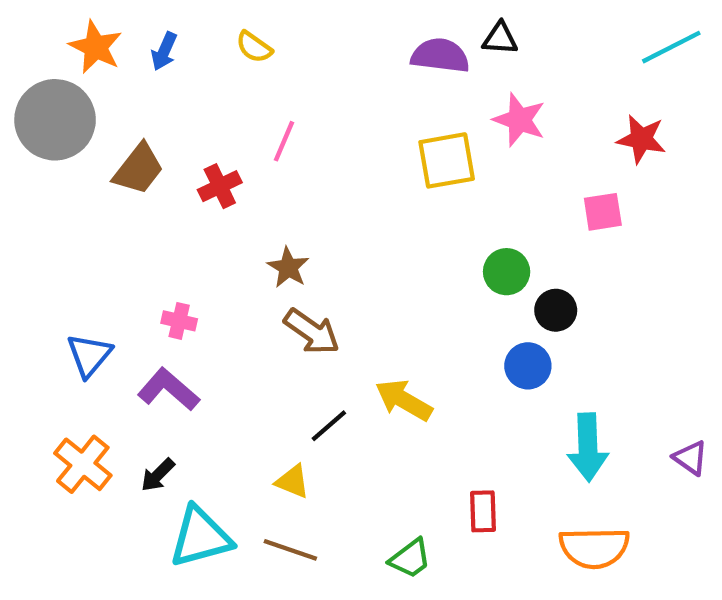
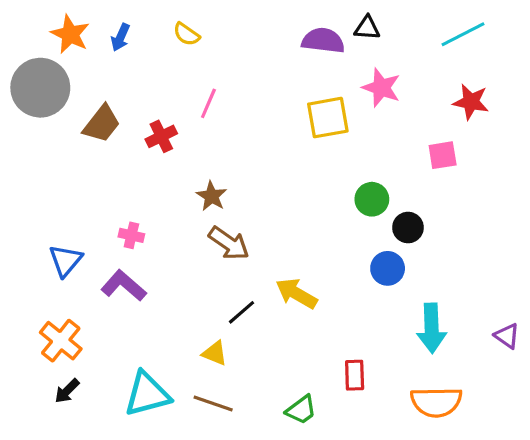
cyan line: (671, 47) -> (463, 34), moved
black arrow: (158, 475) -> (67, 391), moved

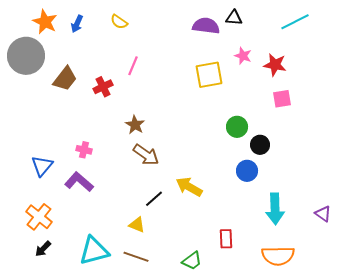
pink star: (381, 88) -> (243, 56), size x0.7
red star: (471, 102) -> (275, 65), moved

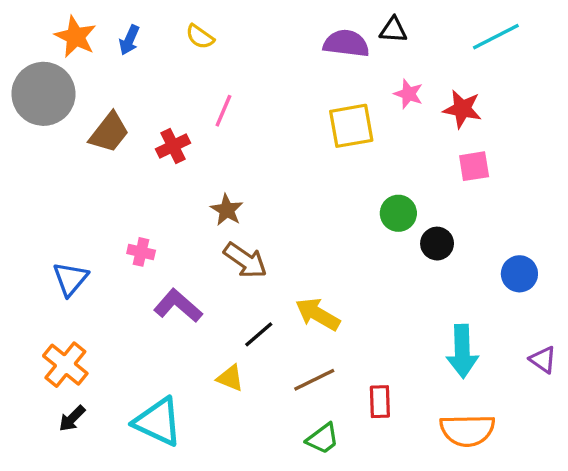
blue circle: (247, 171) -> (519, 274), moved
purple L-shape: (79, 182) -> (178, 306), moved
cyan triangle: (94, 251) -> (158, 422), turned 40
brown line: (136, 257) -> (314, 380), moved, turned -45

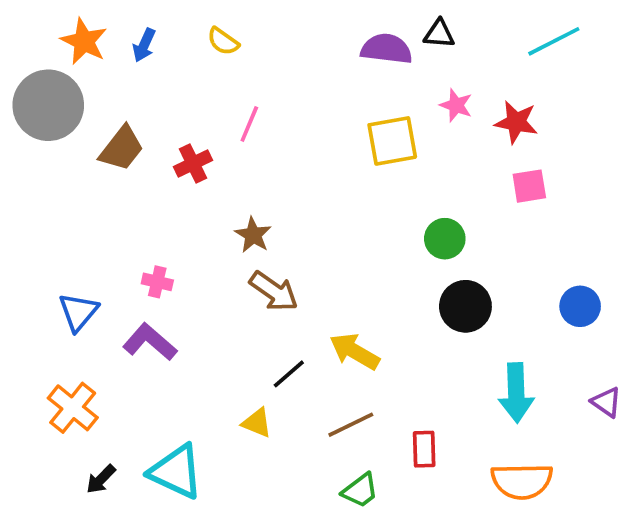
black circle: (437, 244) -> (465, 306), moved, size x1.4
purple L-shape: (178, 306) -> (150, 342), moved
black arrow: (72, 418) -> (101, 479), moved

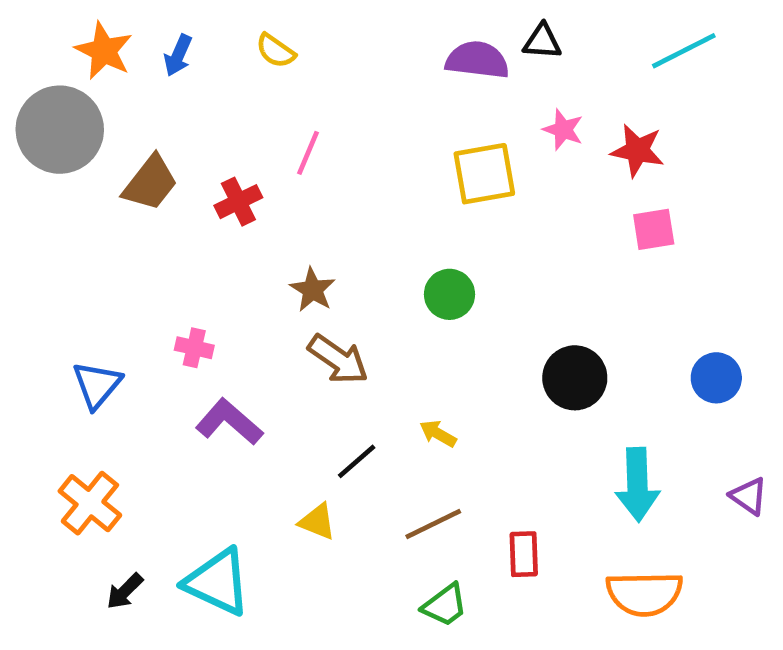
green circle: (445, 239) -> (449, 294), moved
purple L-shape: (150, 342) -> (229, 422), moved
yellow arrow: (355, 351) -> (438, 434), size x0.6

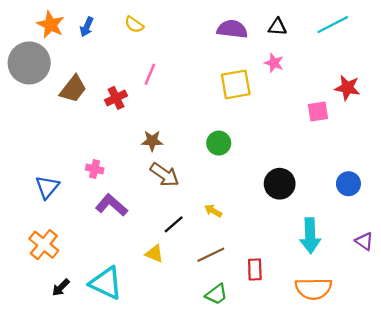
black triangle: (542, 41) -> (277, 27), moved
red star: (637, 150) -> (347, 88), moved
brown star: (313, 290) -> (152, 141), turned -30

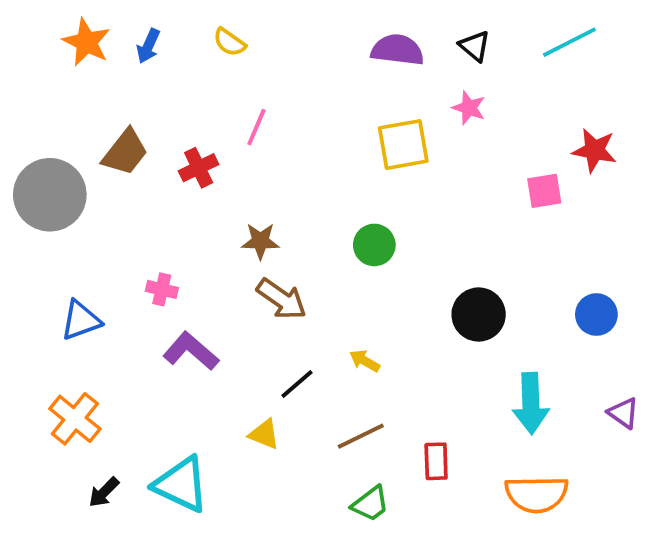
black triangle: (277, 27) -> (475, 46), turned 36
gray circle: (29, 63) -> (50, 195), moved
blue triangle: (47, 187) -> (81, 320), turned 30

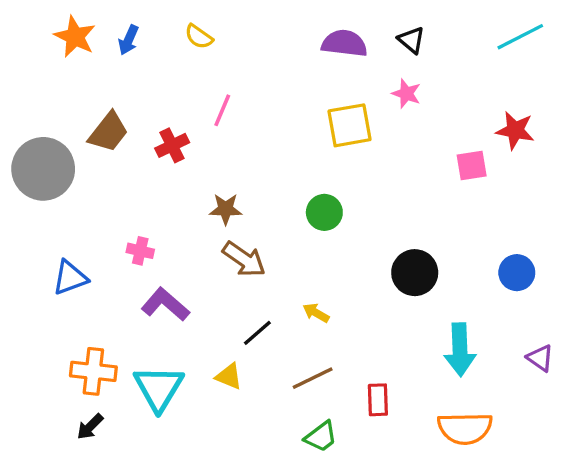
cyan line: (569, 42) -> (520, 37), moved
orange cross: (75, 419) -> (93, 371), moved, turned -33
cyan triangle: (181, 484) -> (159, 388), moved, turned 36

